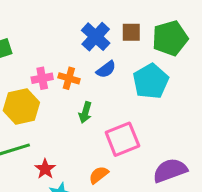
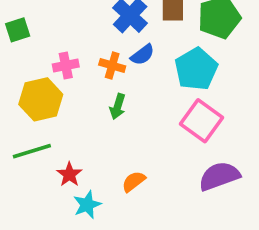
orange cross: (69, 78) -> (112, 65), moved
pink square: (122, 139) -> (201, 121), moved, turned -32

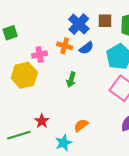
orange cross: (112, 65) -> (65, 46), moved
green line: (32, 151) -> (19, 135), moved
cyan star: (87, 205) -> (64, 143), moved

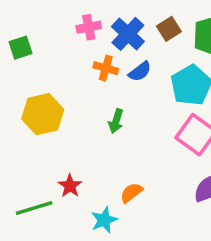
brown square: (105, 21) -> (169, 29), turned -32
pink cross: (40, 55) -> (89, 27), moved

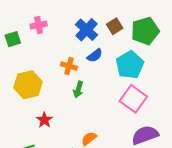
pink cross: (89, 27) -> (39, 25), moved
orange cross: (106, 68) -> (69, 66), moved
red star: (70, 186) -> (44, 120), moved

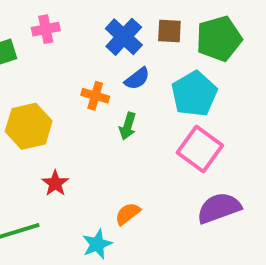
brown square: (115, 26) -> (169, 31), turned 35
green arrow: (78, 89) -> (128, 126), moved

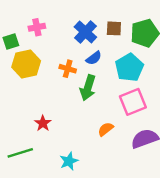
yellow hexagon: (29, 126) -> (26, 64), moved
green arrow: (128, 126) -> (88, 88), size x1.5
pink square: (200, 149) -> (133, 102), turned 32
orange semicircle: (128, 214) -> (106, 129), moved

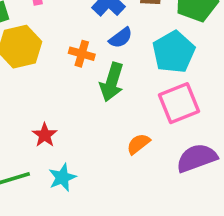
cyan star: (69, 161) -> (62, 177), moved

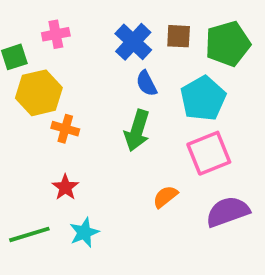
blue semicircle: (121, 38) -> (146, 83), turned 100
orange cross: (82, 54) -> (65, 129), moved

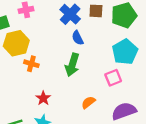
cyan pentagon: (203, 98) -> (125, 52), moved
pink square: (209, 153) -> (113, 78), size x0.7
red star: (65, 187) -> (43, 98), moved

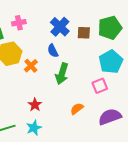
brown square: (96, 11) -> (84, 33), moved
blue semicircle: (78, 38) -> (53, 51), moved
orange cross: (31, 64) -> (31, 66), moved, turned 32

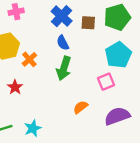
blue semicircle: (53, 51) -> (63, 43), moved
red star: (35, 105) -> (15, 87), moved

